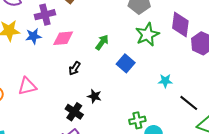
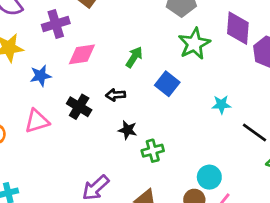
blue star: (33, 36) -> (41, 76), moved
black arrow: (75, 68) -> (116, 95), moved, turned 56
black cross: (74, 112) -> (79, 107), moved
green cross: (137, 120) -> (153, 151), moved

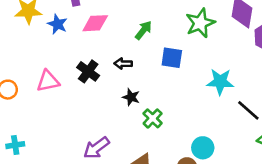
blue star: (41, 76) -> (57, 24), moved, turned 30
blue square: (167, 84) -> (172, 58), turned -35
cyan star: (221, 105) -> (220, 82), size x1.5
green cross: (153, 151) -> (153, 118), turned -36

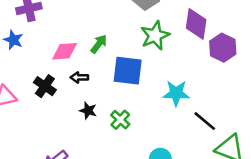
pink diamond: (95, 23) -> (65, 51), moved
blue square: (172, 58) -> (128, 71), size x1.4
green cross: (153, 118) -> (120, 120), moved

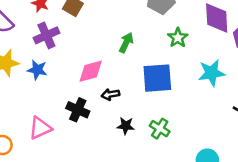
green star: (155, 35) -> (178, 38), size x0.7
green arrow: (99, 44) -> (126, 43), moved
cyan star: (176, 93) -> (211, 73), moved

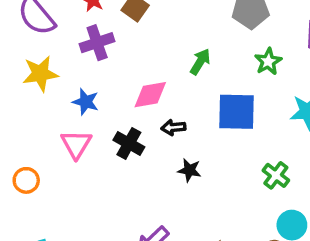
blue star: (37, 70) -> (86, 102), moved
pink triangle: (40, 128) -> (76, 144), moved, turned -40
green cross: (160, 129) -> (276, 175), moved

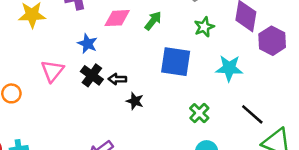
pink diamond: (150, 95) -> (117, 18), moved
blue star: (86, 102) -> (87, 44), moved
black arrow: (173, 127) -> (117, 79), moved

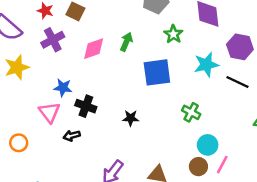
purple hexagon: (272, 41) -> (240, 47), moved
blue star: (87, 44) -> (63, 88), moved
black arrow: (117, 79) -> (72, 136), moved
black line: (252, 114) -> (237, 82), moved

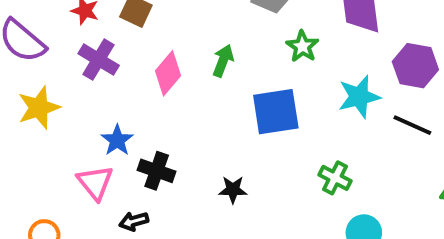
purple cross: (53, 40) -> (99, 60), turned -30
pink diamond: (94, 49) -> (168, 73), turned -30
blue star: (63, 88) -> (117, 140), turned 30

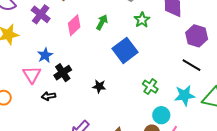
cyan star: (359, 97) -> (185, 95), moved
blue square: (276, 112) -> (125, 50), turned -35
black cross: (157, 171) -> (63, 73), turned 30

